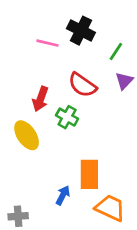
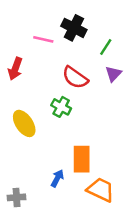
red arrow: (40, 99) -> (15, 69), moved

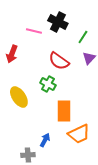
orange rectangle: (82, 159) -> (64, 111), moved
orange trapezoid: (101, 190) -> (79, 134), moved, turned 130
gray cross: (17, 197) -> (28, 155), moved

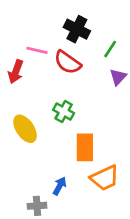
pink line: (34, 31) -> (37, 50), moved
red semicircle: (59, 61) -> (68, 62), moved

